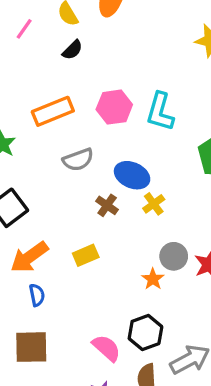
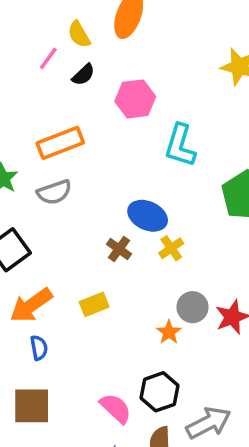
pink line: (24, 29) -> (48, 58), moved
pink hexagon: (114, 107) -> (135, 99), moved
gray semicircle: (78, 160) -> (54, 192), moved

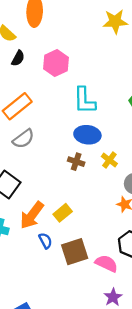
cyan L-shape: (180, 145) -> (84, 100), moved
yellow cross: (171, 248) -> (109, 160), moved
yellow rectangle: (94, 304) -> (63, 213), moved
brown square: (32, 406) -> (75, 252), moved

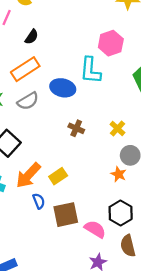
black semicircle: (18, 58) -> (32, 37), moved
pink hexagon: (56, 63) -> (111, 43), moved
blue ellipse: (87, 135) -> (63, 88), moved
yellow cross: (109, 160) -> (117, 129), moved

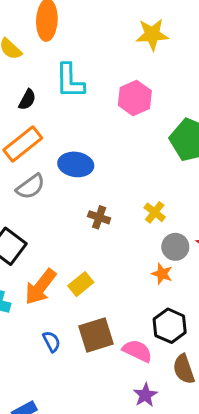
cyan L-shape: (90, 70) -> (70, 81), moved
blue semicircle: (39, 201) -> (52, 341), moved

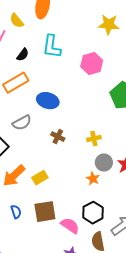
gray semicircle: (31, 187) -> (22, 123), moved
yellow cross: (155, 212) -> (94, 139), turned 32

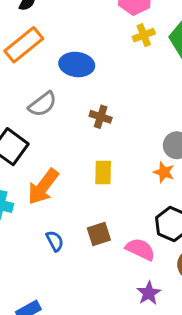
yellow cross: (94, 139) -> (144, 35), moved
yellow rectangle: (40, 178) -> (103, 173), moved, turned -49
brown square: (45, 212) -> (99, 234), size x0.7

